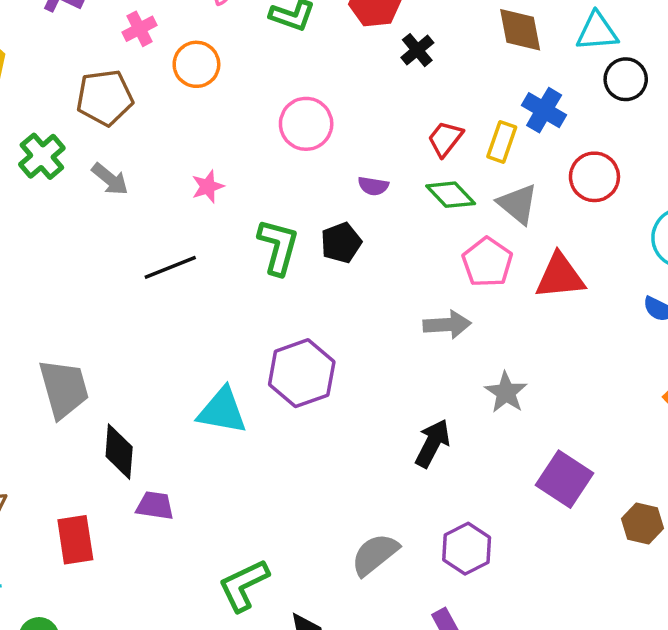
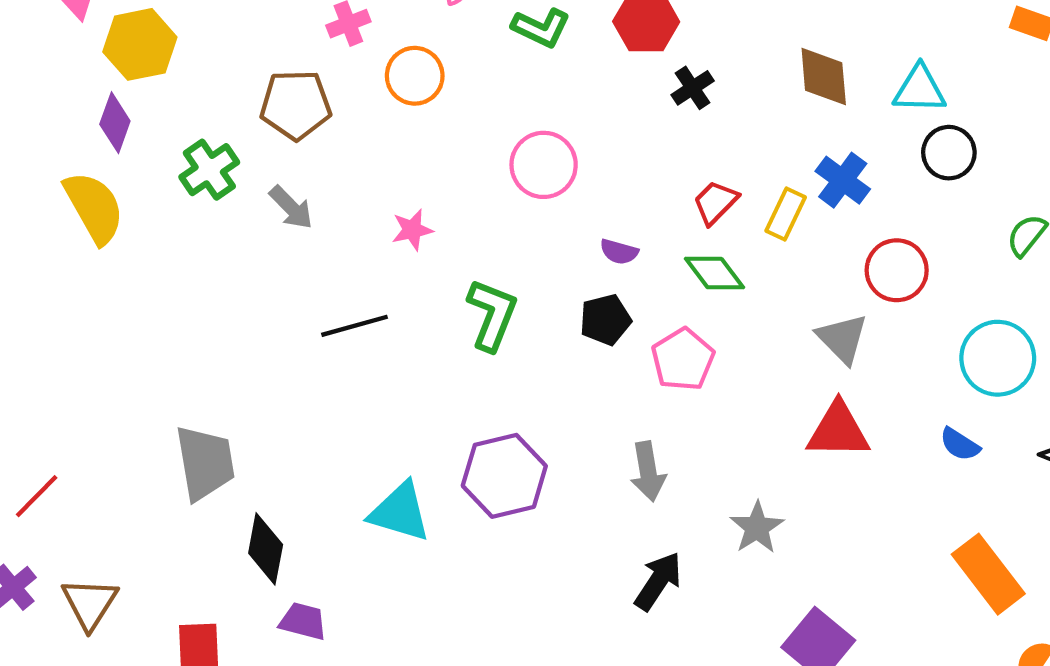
gray triangle: (518, 204) -> (842, 339), moved
black pentagon: (341, 243) -> (605, 320), moved
pink pentagon: (487, 262) -> (683, 359), moved
red triangle: (560, 276) -> (838, 430), moved
gray arrow: (447, 325) -> (648, 471), moved, turned 78

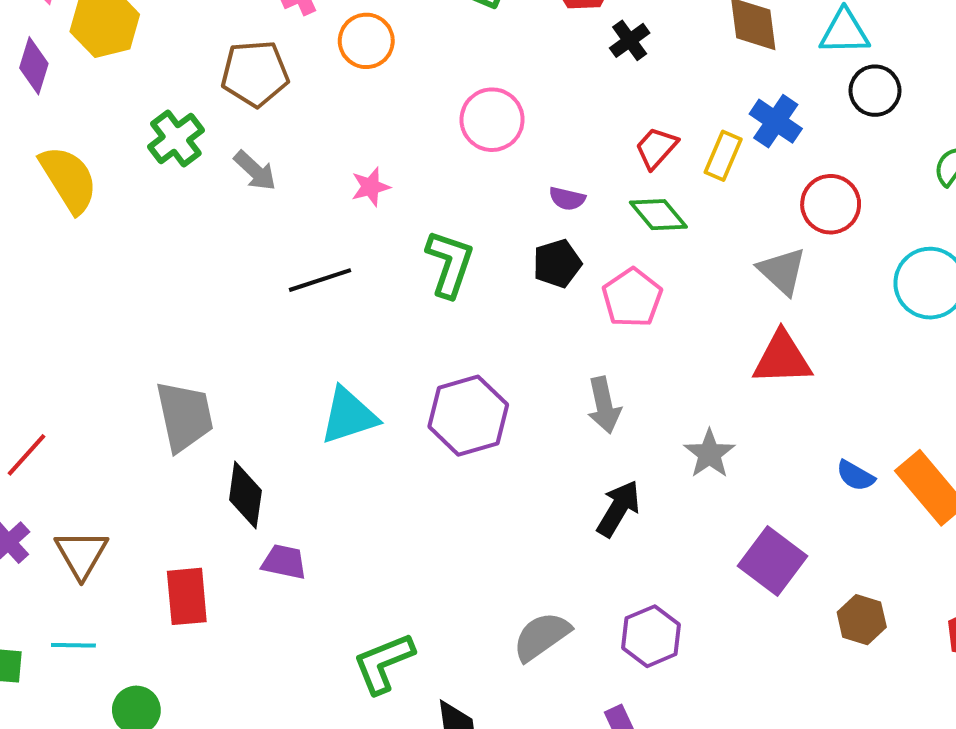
purple diamond: (115, 123) -> (34, 66), moved
blue semicircle: (960, 444) -> (855, 476), moved
cyan triangle: (400, 512) -> (349, 416), moved, turned -32

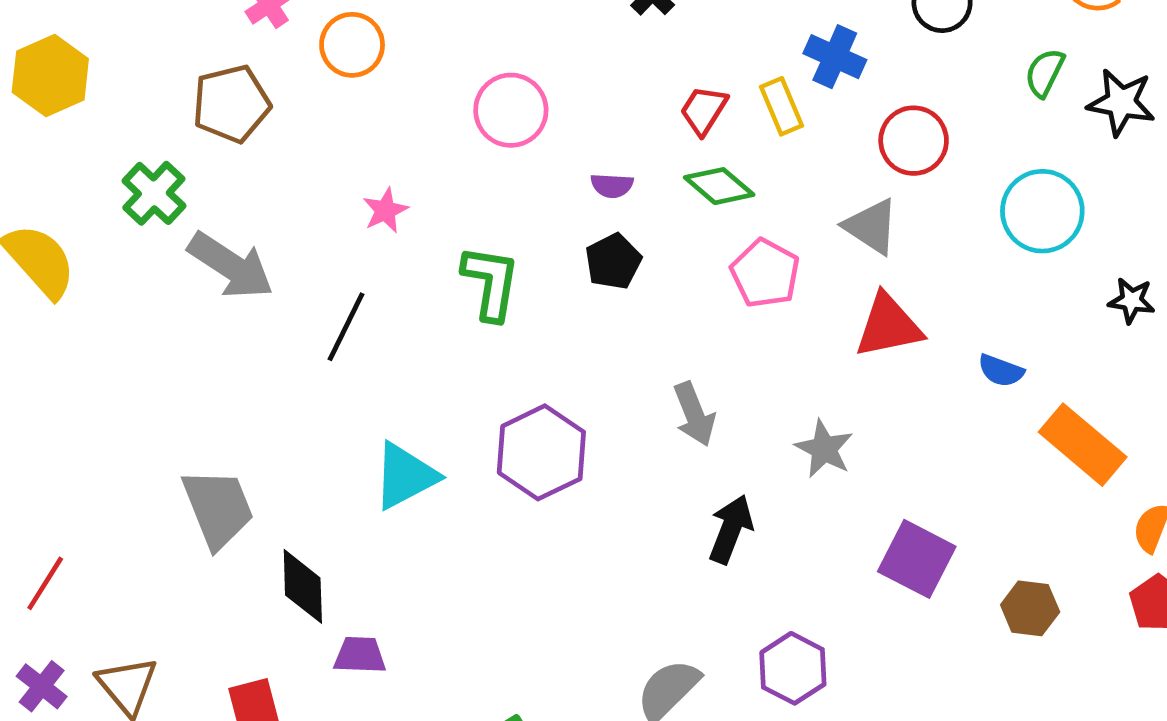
yellow rectangle: (723, 156) -> (782, 106), turned -36
gray arrow: (255, 171) -> (231, 266), moved, size x1.6
black line: (320, 280) -> (346, 327), turned -36
pink pentagon: (632, 298) -> (765, 273), moved
blue semicircle: (855, 476) -> (1001, 371), moved

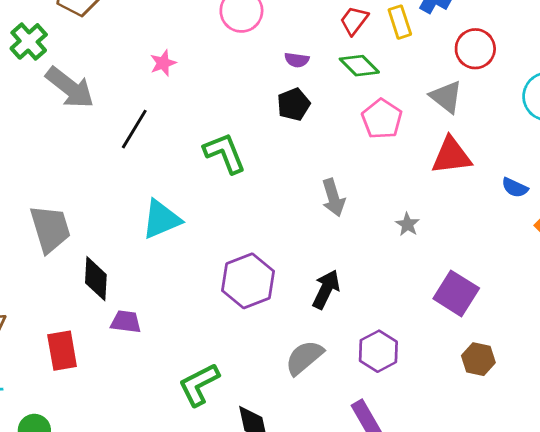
green L-shape: (491, 283) -> (225, 153), moved, turned -36
gray star: (824, 449) -> (407, 224), size x0.7
purple hexagon: (541, 452) -> (248, 281), moved
black arrow: (731, 529) -> (326, 289), moved
brown hexagon: (1030, 608) -> (478, 359), moved

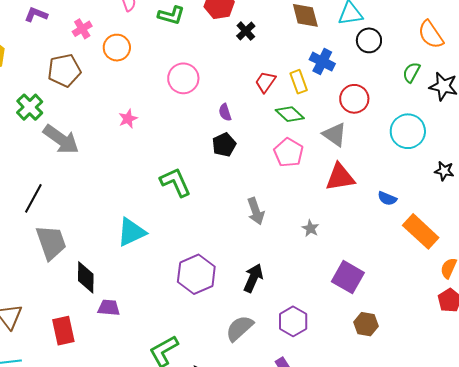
purple semicircle: (297, 60) -> (225, 112), turned 66
green diamond: (359, 66) -> (290, 114), moved
black line: (134, 129) -> (33, 198), moved

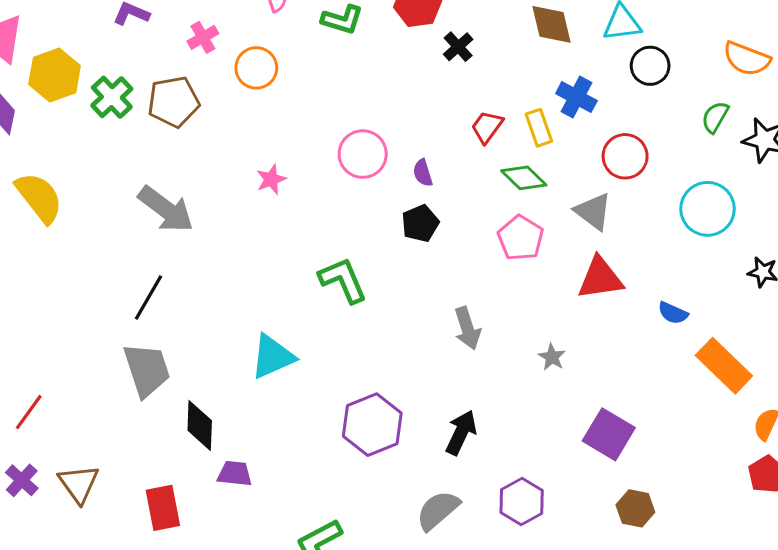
orange semicircle: (431, 35) -> (747, 59), turned -36
pink circle: (183, 78) -> (363, 154), moved
green cross: (30, 107) -> (112, 97), moved
black line: (33, 198) -> (149, 297), moved

